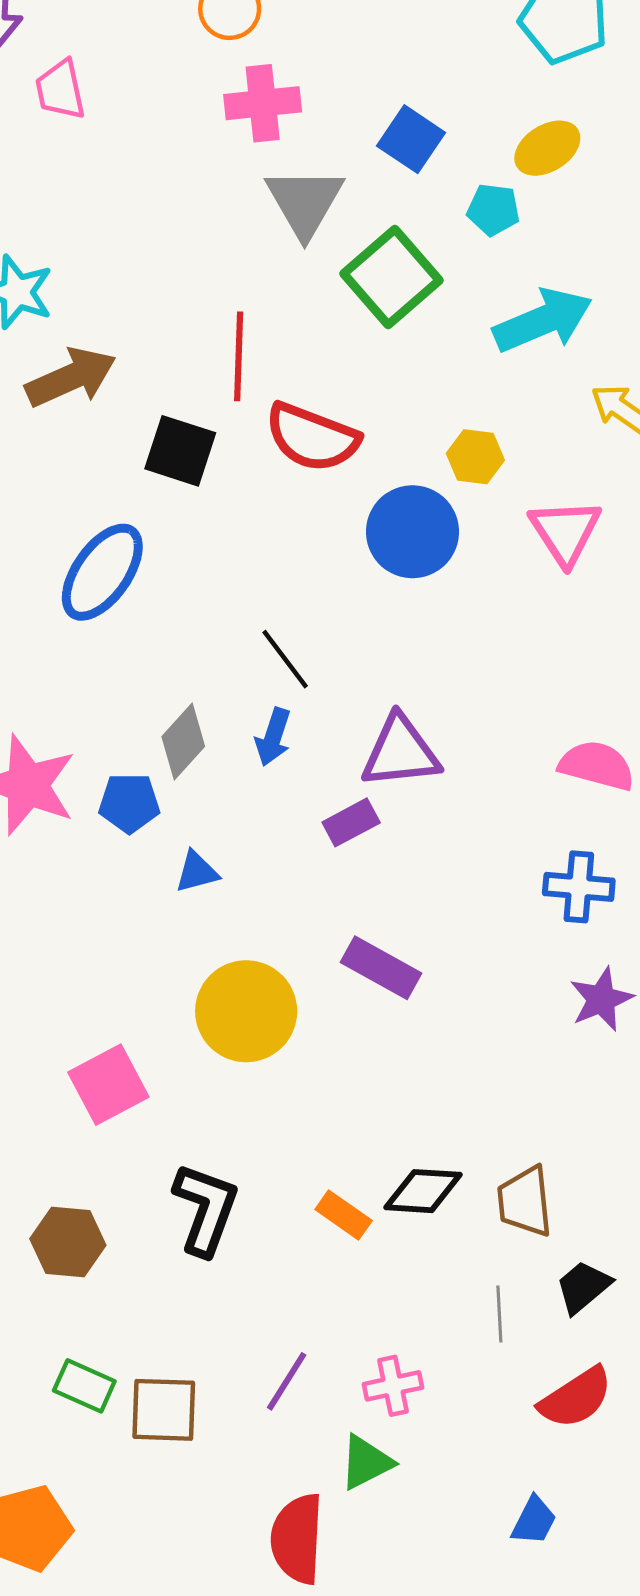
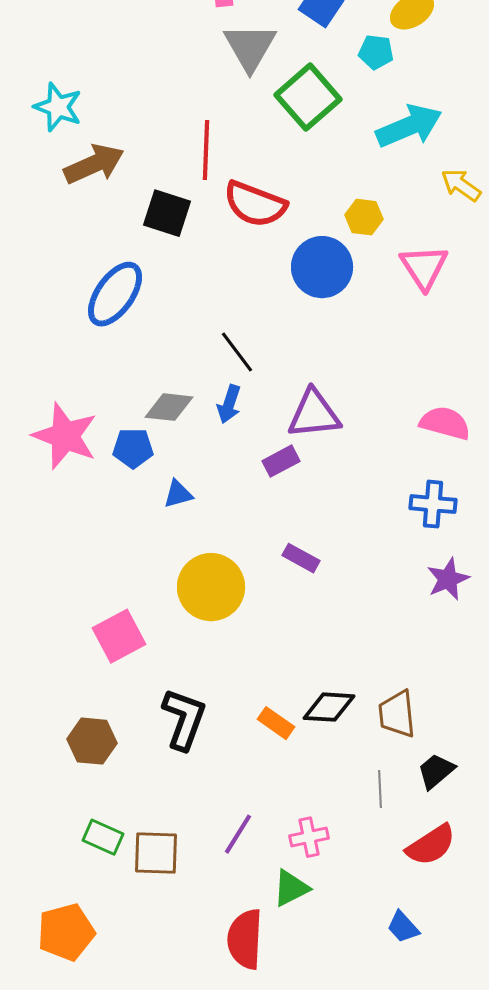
gray diamond: (183, 742) -> (169, 407), turned 54
purple rectangle: (381, 968) -> (301, 558), size x0.7
blue trapezoid: (534, 1521) -> (403, 927), turned 111

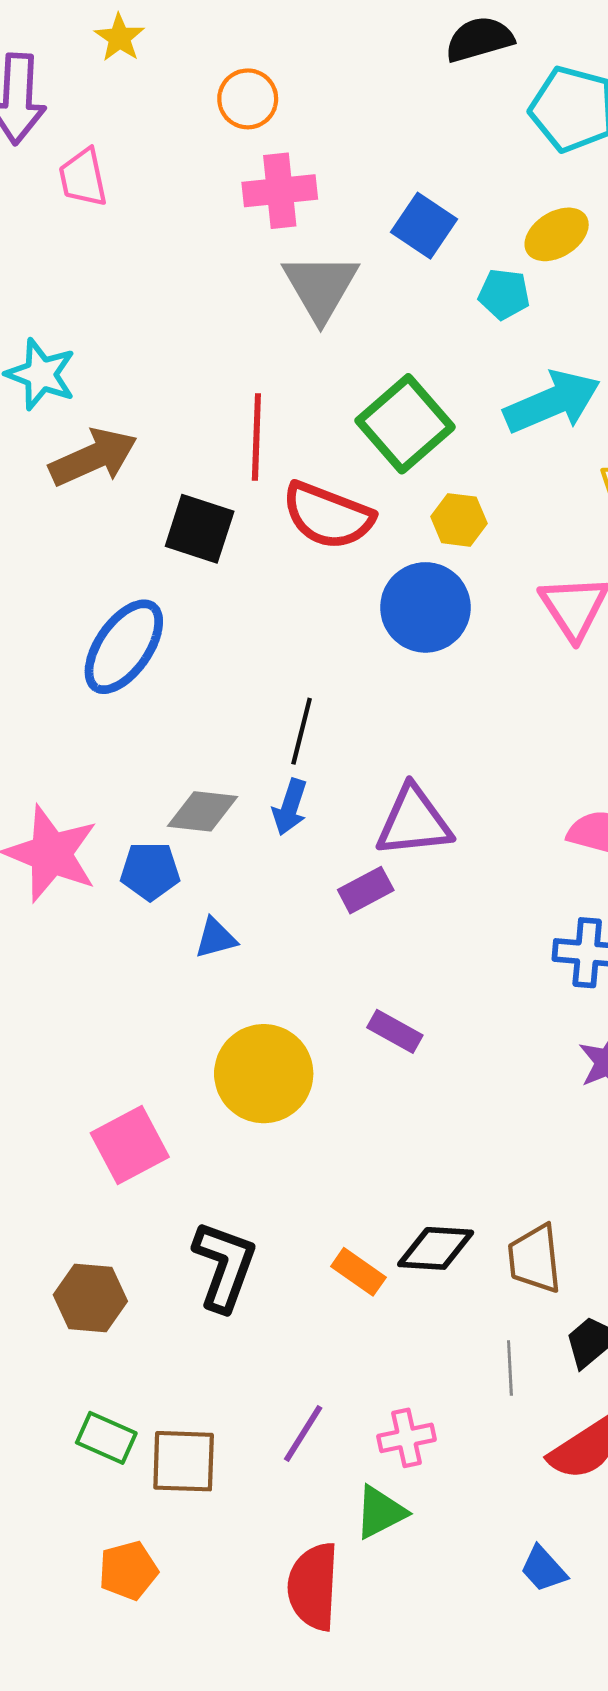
green square: (308, 97) -> (405, 424), moved
yellow hexagon: (364, 217) -> (459, 520), moved
black line: (237, 352) -> (302, 731), turned 51
orange pentagon: (66, 932) -> (128, 1570), moved, size x0.7

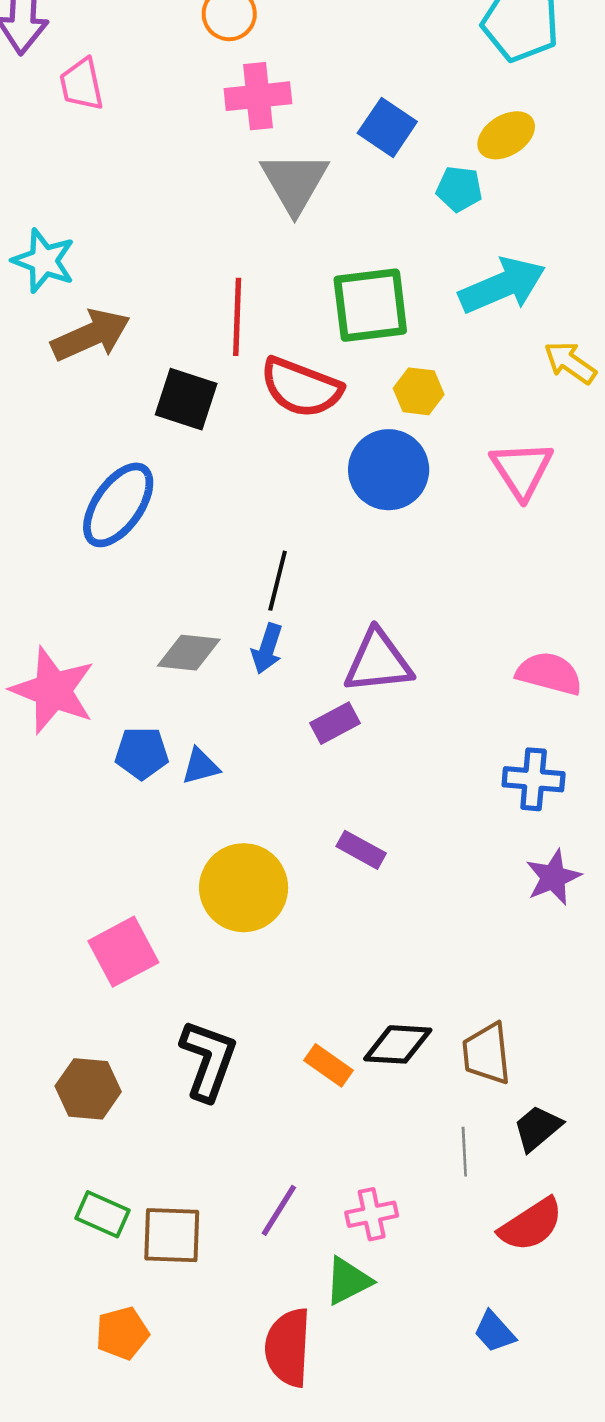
green square: (405, 424) -> (370, 305), turned 34
blue pentagon: (150, 871) -> (142, 753), moved

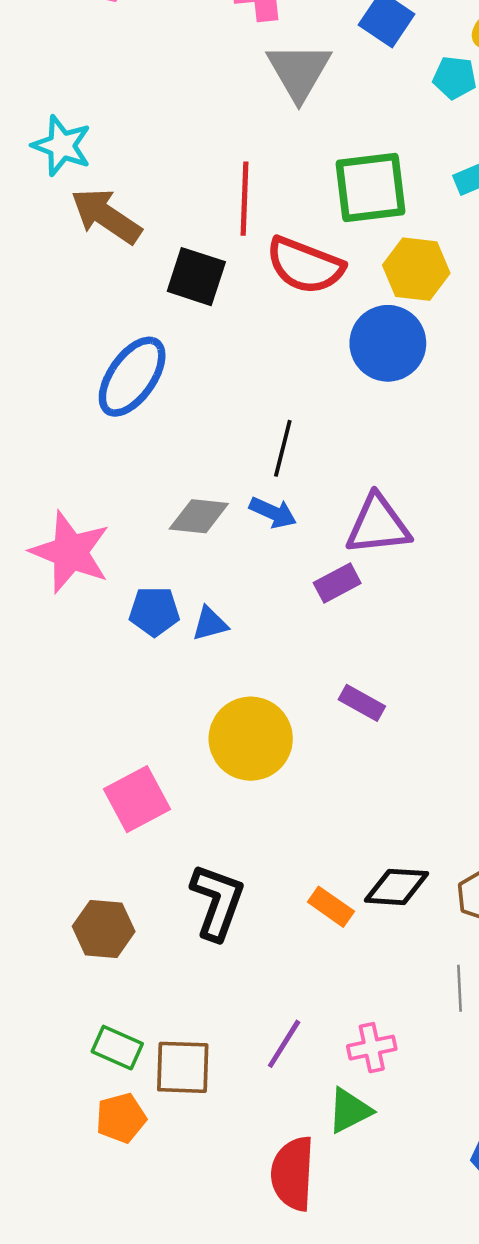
brown arrow: (91, 335) -> (106, 216), turned -122
yellow hexagon: (419, 391) -> (416, 269), size x1.4
blue arrow: (267, 649) -> (273, 513), turned -84
orange pentagon: (122, 1333) -> (121, 1118), moved

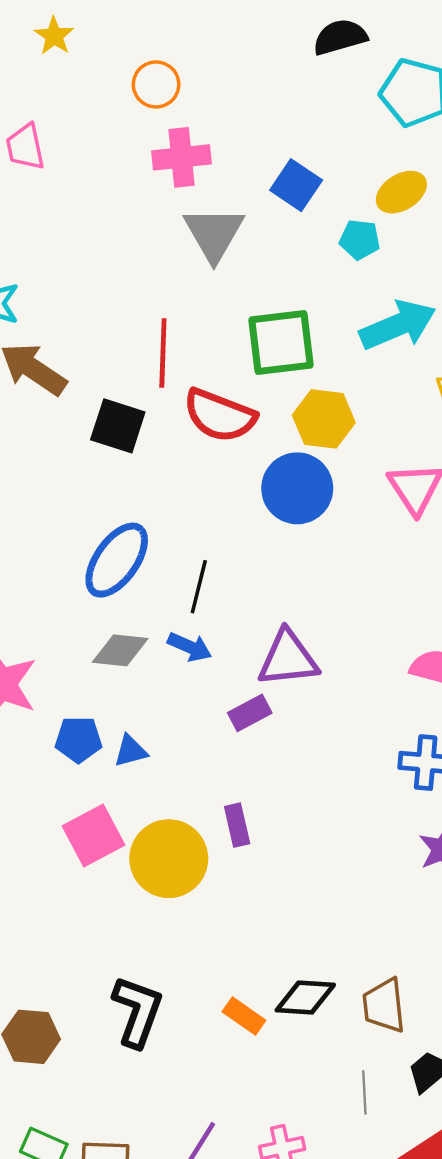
blue ellipse: (132, 377) -> (117, 560), moved
purple rectangle: (362, 703) -> (237, 825), moved, turned 48
pink square: (137, 799) -> (94, 835), moved

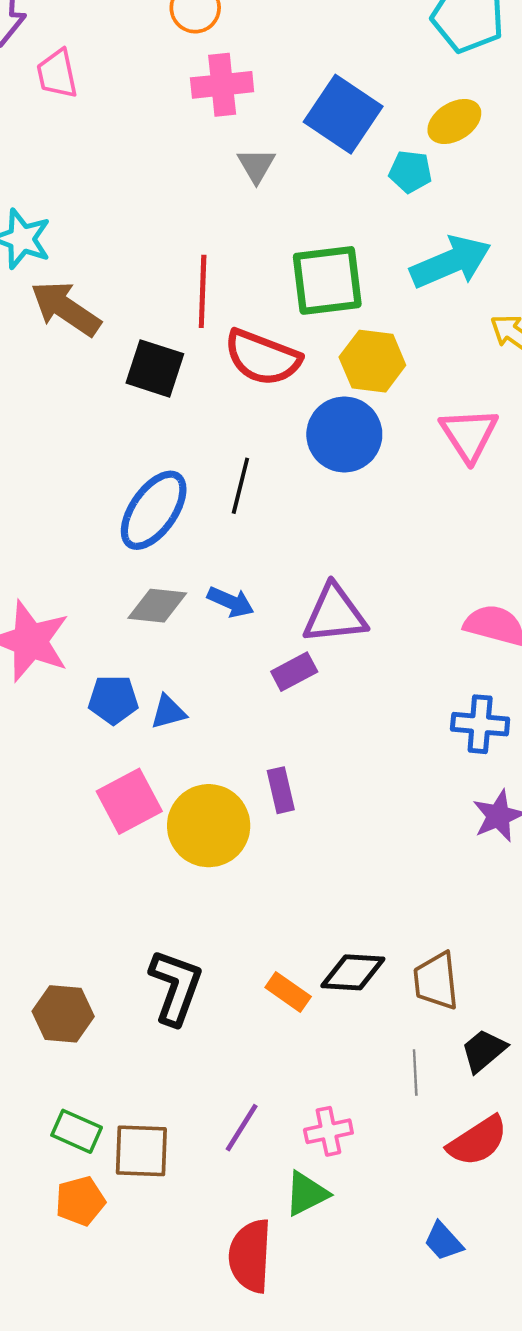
blue square: (296, 185) -> (343, 114), size x1.4
gray triangle: (214, 234) -> (256, 166), size x0.6
black line: (199, 587) -> (240, 486), moved

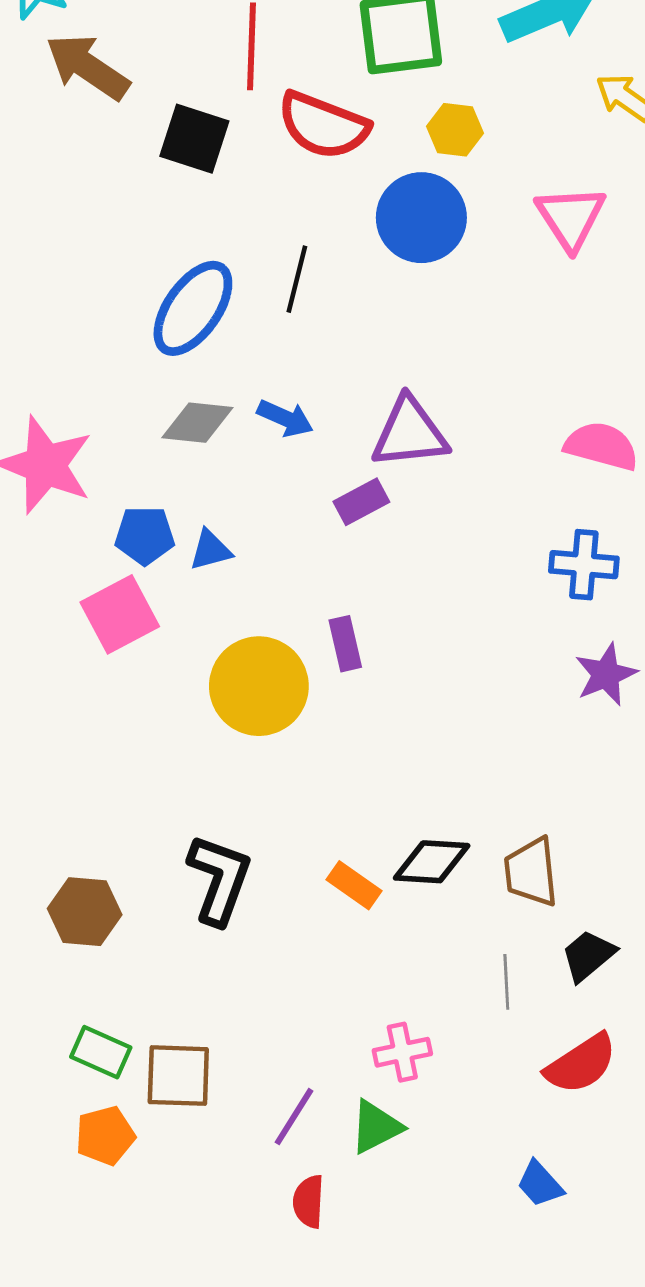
yellow hexagon: (372, 361) -> (455, 130), size x0.7
pink square: (129, 801) -> (120, 614), moved
purple line: (242, 1128) -> (294, 1117), moved
red semicircle: (250, 1256) -> (309, 1201), size x0.6

